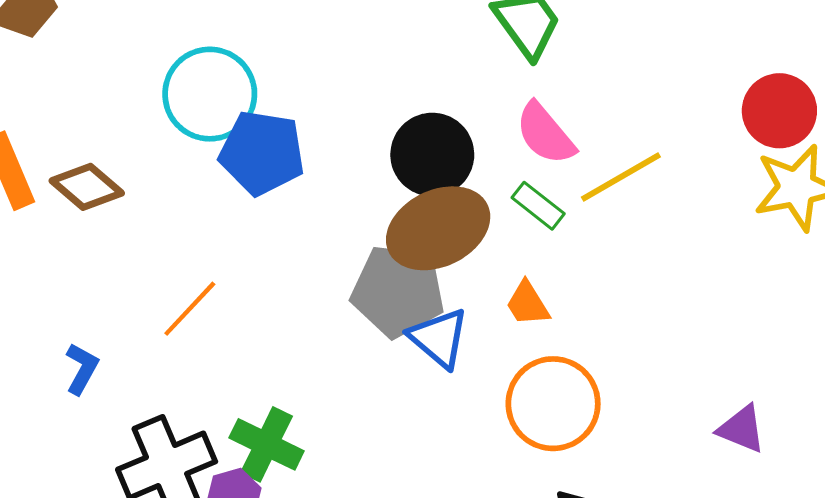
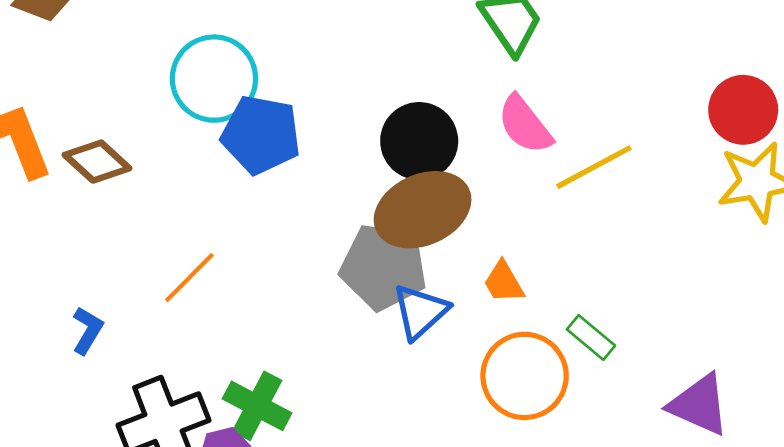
green rectangle: (538, 206) -> (591, 338), moved
blue triangle: (439, 338) -> (420, 312), turned 36
purple triangle: (742, 429) -> (699, 405), size x1.4

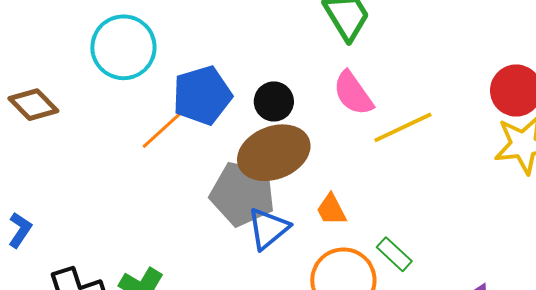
blue pentagon: (261, 135) -> (202, 95), moved, turned -30
black circle: (419, 141) -> (274, 101), size x0.7
orange line: (189, 278) -> (161, 130), moved

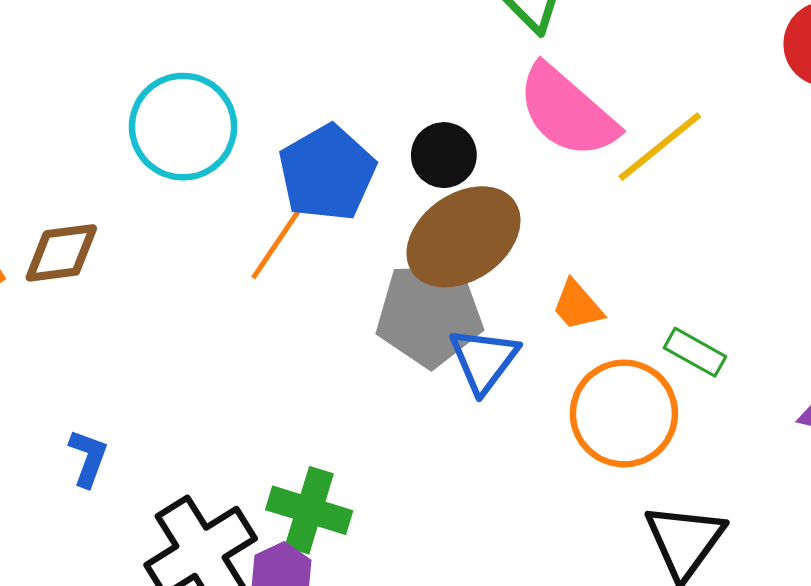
pink semicircle: (353, 93) -> (567, 111), size x1.4
brown diamond: (33, 105) -> (61, 253), turned -39

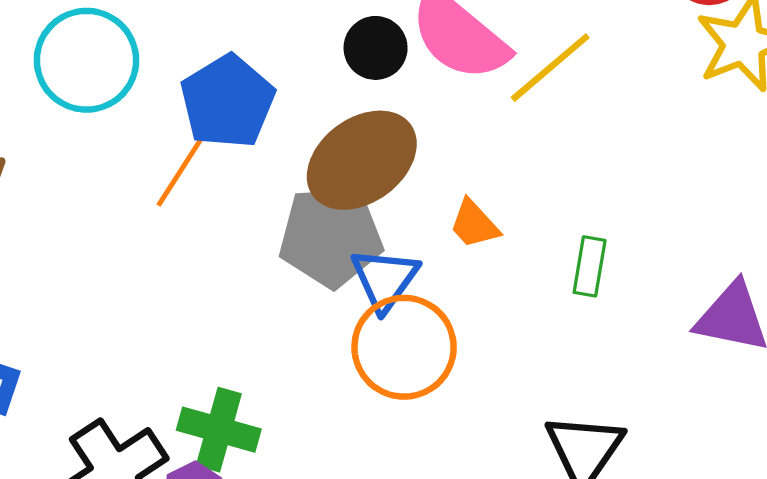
black circle: (444, 155) -> (376, 48), moved
green rectangle: (695, 352) -> (590, 266), turned 72
orange circle: (624, 413) -> (404, 347), moved

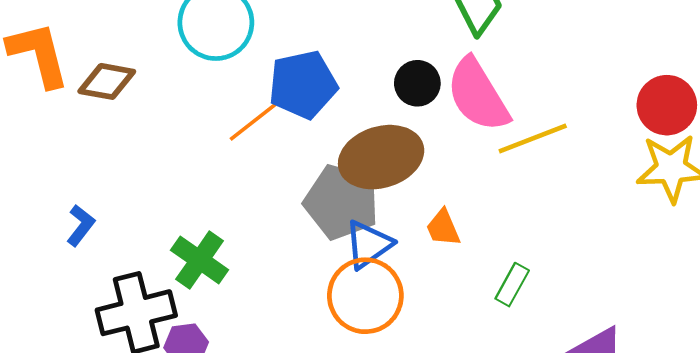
green cross: (219, 430) -> (200, 260), moved

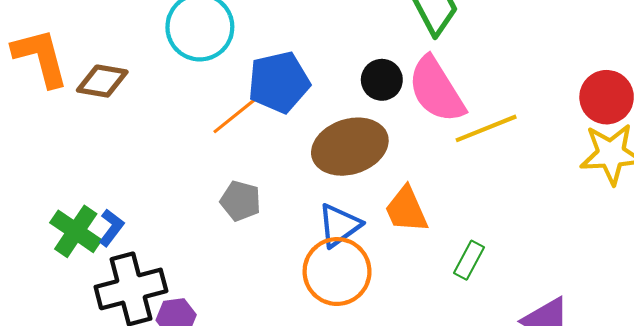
gray pentagon: (341, 202) -> (241, 201), moved, size x0.6
blue L-shape: (81, 225) -> (111, 228), moved
orange trapezoid: (443, 228) -> (406, 210), size x1.4
green cross: (200, 260) -> (76, 231), moved

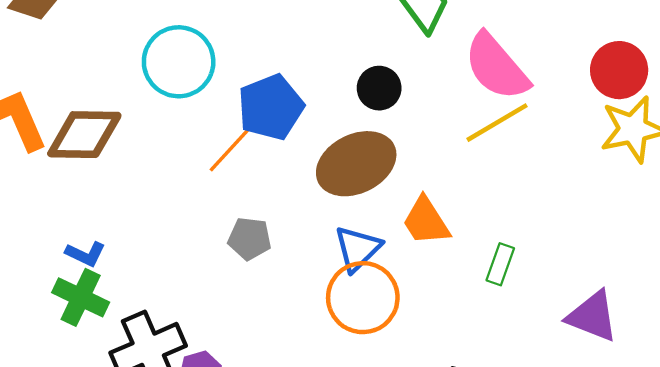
brown diamond: (102, 81) -> (84, 135), size x1.4
pink semicircle: (436, 90) -> (496, 67), moved
blue L-shape: (111, 228) -> (85, 254), moved, turned 87

